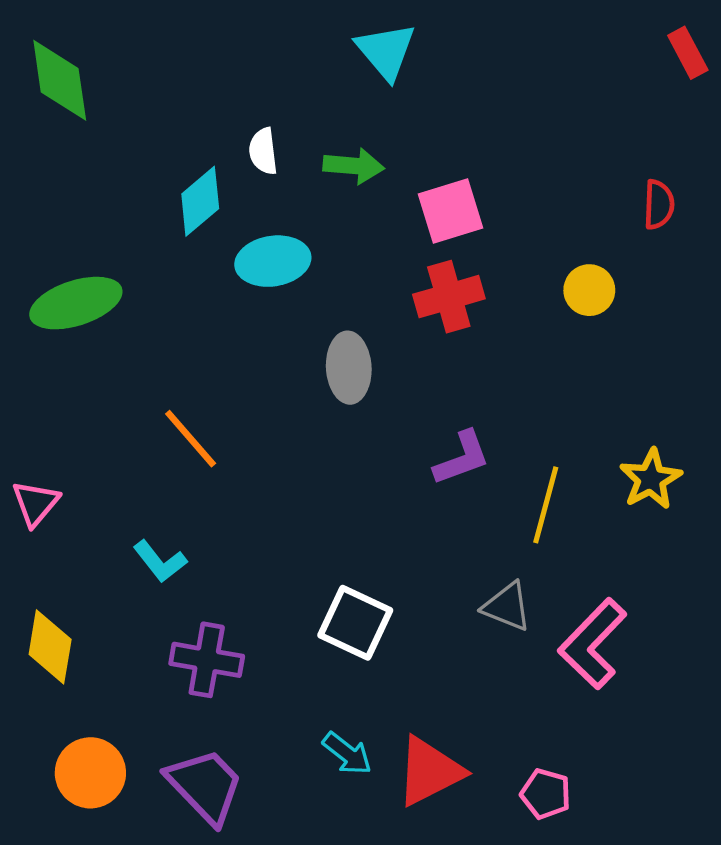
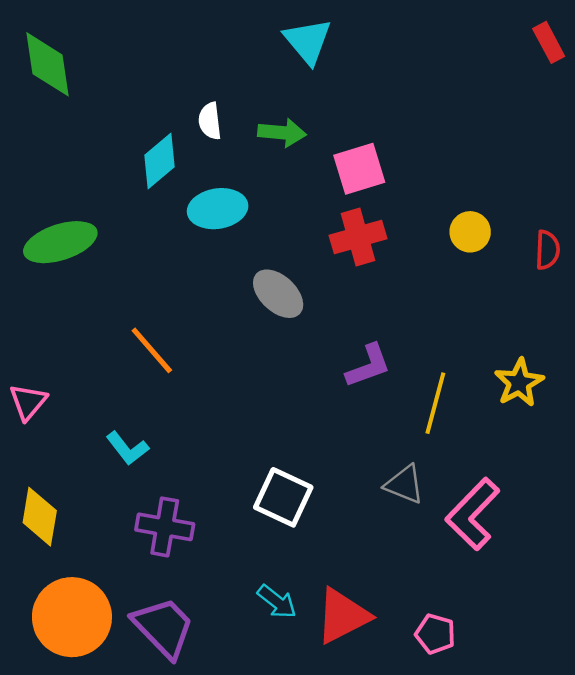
red semicircle: (659, 205) -> (547, 250), moved
gray ellipse: (349, 368) -> (278, 294), turned -44
orange circle: (90, 773) -> (72, 617), size x1.4

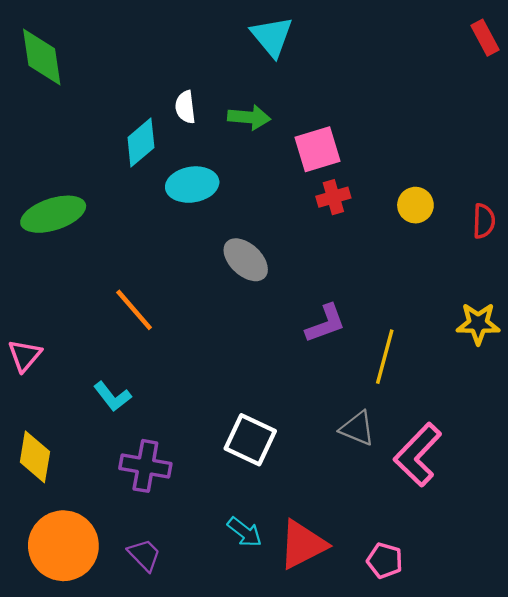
red cross: (358, 237) -> (333, 197), moved, size x0.7
yellow star: (519, 383) -> (478, 324), moved, turned 30
purple trapezoid: (163, 627) -> (144, 555), size x0.6

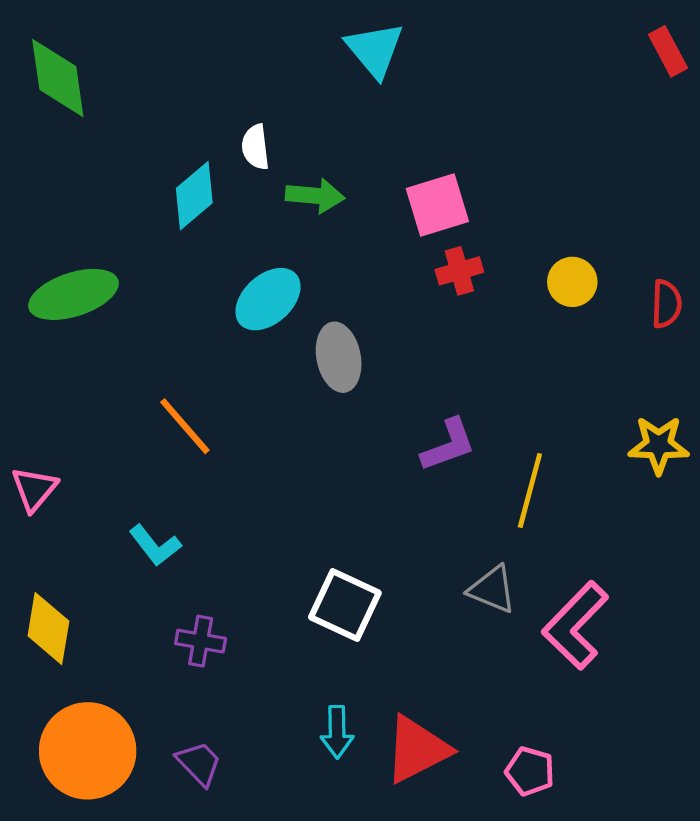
green arrow: (249, 117) -> (315, 196), moved
cyan ellipse: (192, 185) -> (268, 299), moved, turned -33
gray ellipse: (246, 260) -> (339, 357), turned 36
purple cross: (145, 466) -> (201, 641), size x0.7
cyan arrow: (245, 532) -> (337, 732), turned 51

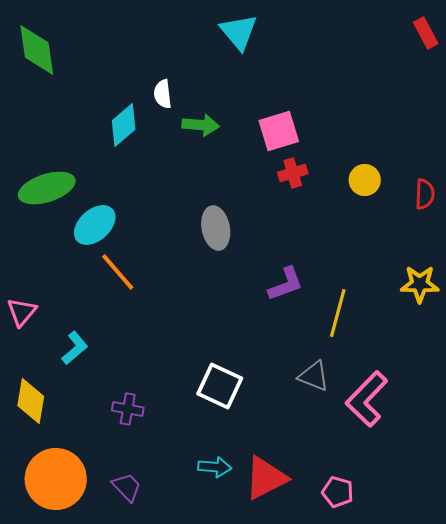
cyan ellipse: (268, 299) -> (95, 225), moved
cyan L-shape: (155, 545) -> (75, 348), moved, turned -92
cyan arrow: (337, 732) -> (215, 467), turned -84

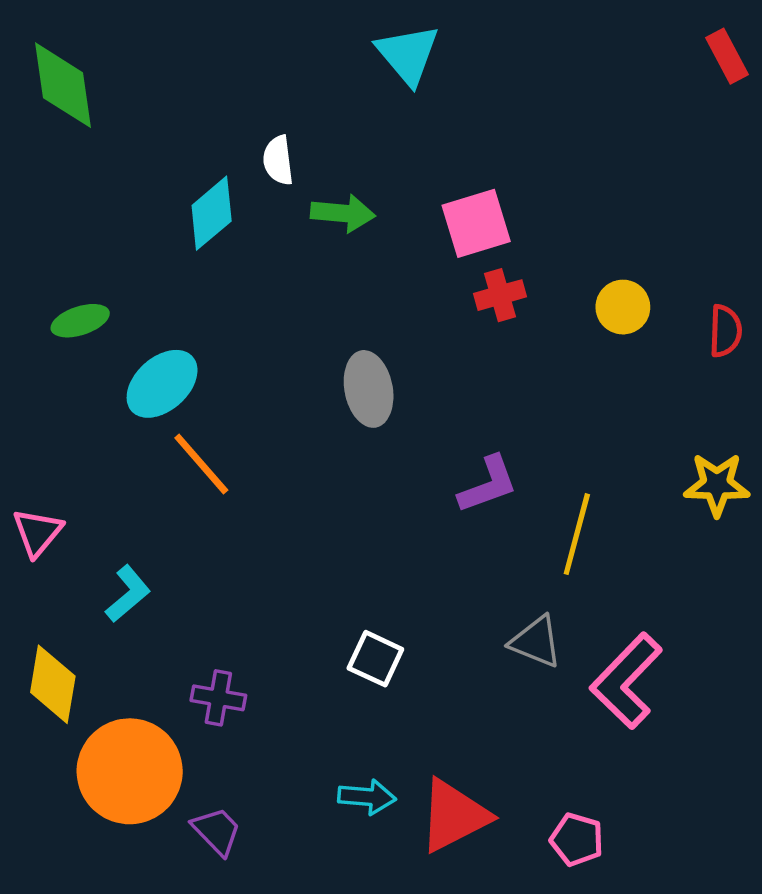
green ellipse: (47, 188) -> (80, 321), size x0.6
white square: (220, 386) -> (375, 659), size x0.7
orange circle: (56, 479) -> (130, 771), moved

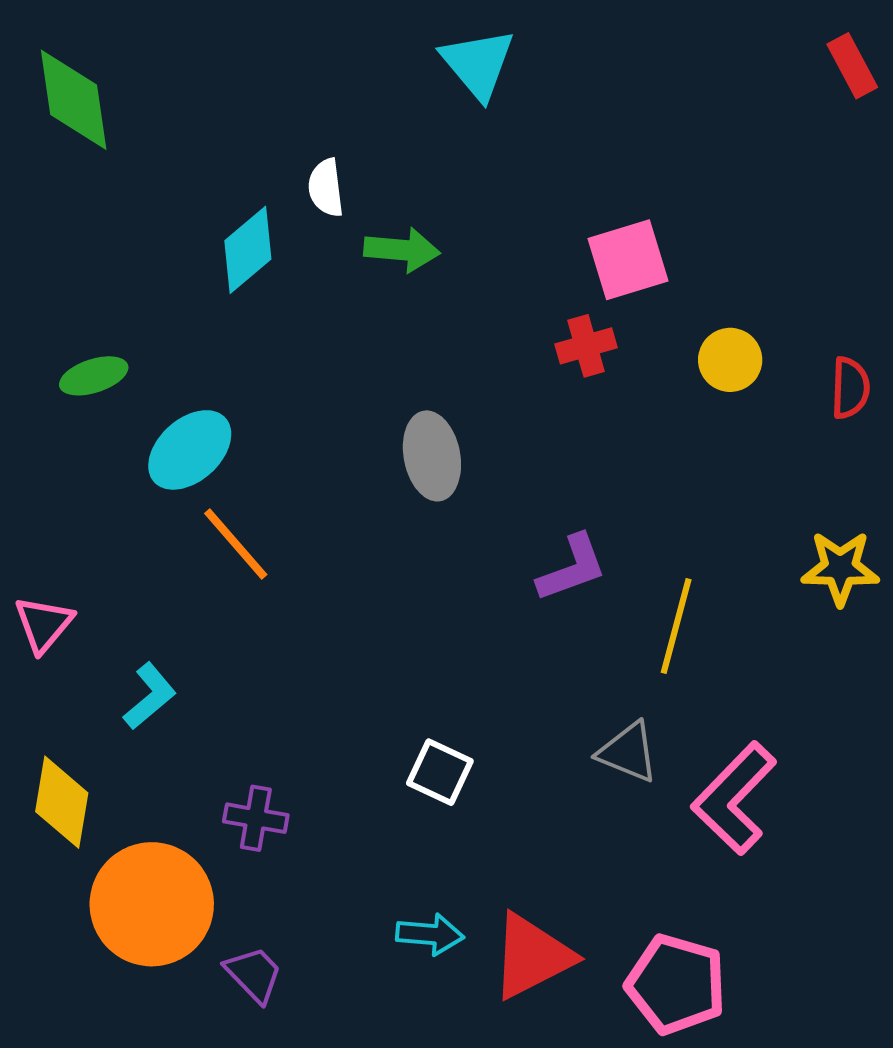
pink square: (476, 223) -> (628, 260), moved
pink pentagon: (577, 840) -> (676, 984), size x1.6

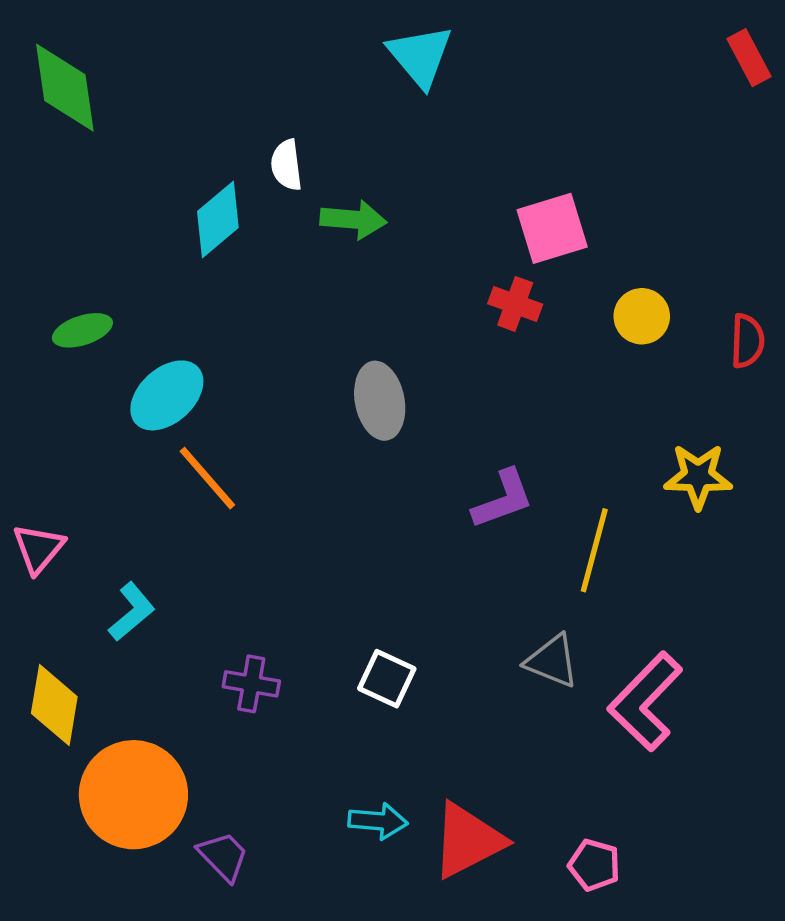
red cross: (586, 346) -> (515, 304), turned 36
yellow star: (840, 568) -> (698, 476), moved
purple cross: (256, 818) -> (251, 684), moved
pink pentagon: (676, 984) -> (594, 865), size x0.6

